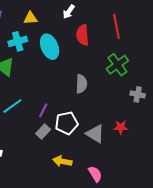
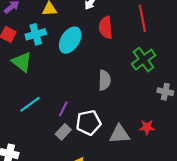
cyan ellipse: (50, 47) -> (70, 40), turned 55
gray triangle: (95, 134) -> (119, 134), turned -36

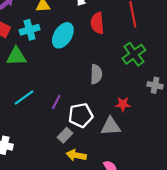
green triangle: (22, 62) -> (16, 56), turned -40
red star: (147, 127) -> (123, 104), moved
gray rectangle: (63, 132) -> (65, 135), moved

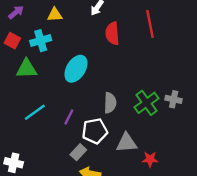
cyan ellipse: (63, 35) -> (76, 69), moved
green cross: (134, 54) -> (146, 103), moved
gray semicircle: (96, 74) -> (110, 103), moved
red star: (123, 104) -> (150, 159), moved

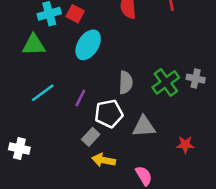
red square: (12, 41) -> (75, 14), moved
red star: (150, 159) -> (185, 145), moved

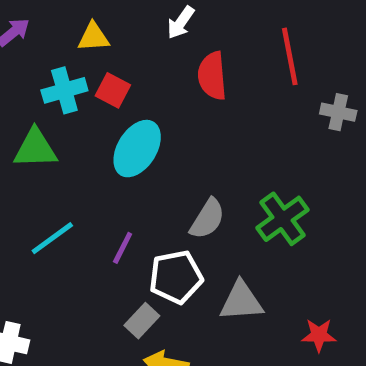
gray cross: (196, 79) -> (338, 112), moved
gray semicircle: (126, 82) -> (207, 219), turned 30

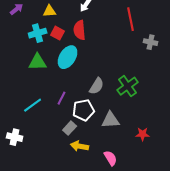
red semicircle: (212, 76) -> (80, 30), moved
green triangle: (35, 149) -> (38, 62), moved
cyan line: (52, 238) -> (33, 105), moved

